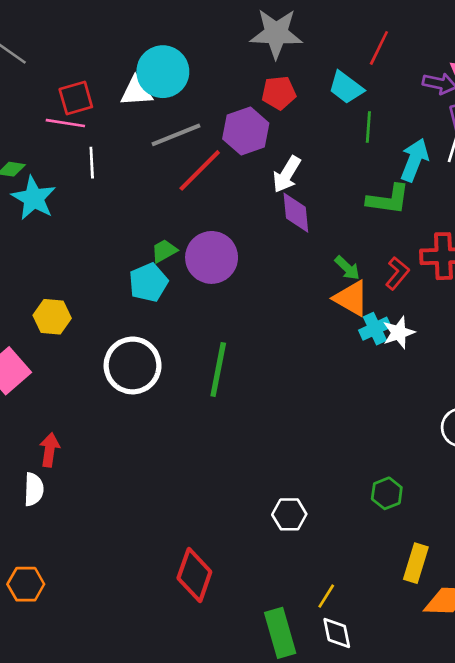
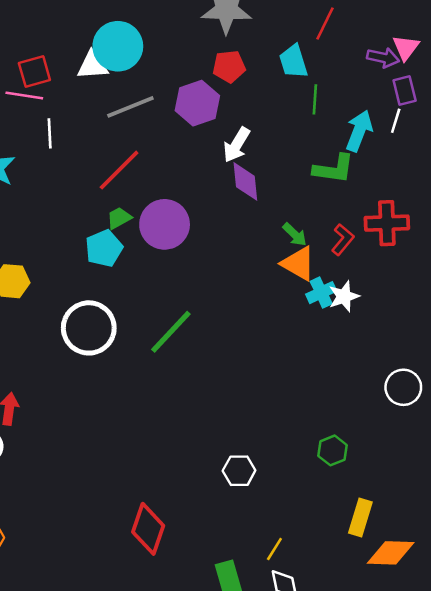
cyan trapezoid: (346, 87) -> (293, 61), turned 36
red line: (200, 170) -> (119, 170), moved
green line: (218, 369) -> (171, 332), turned 32

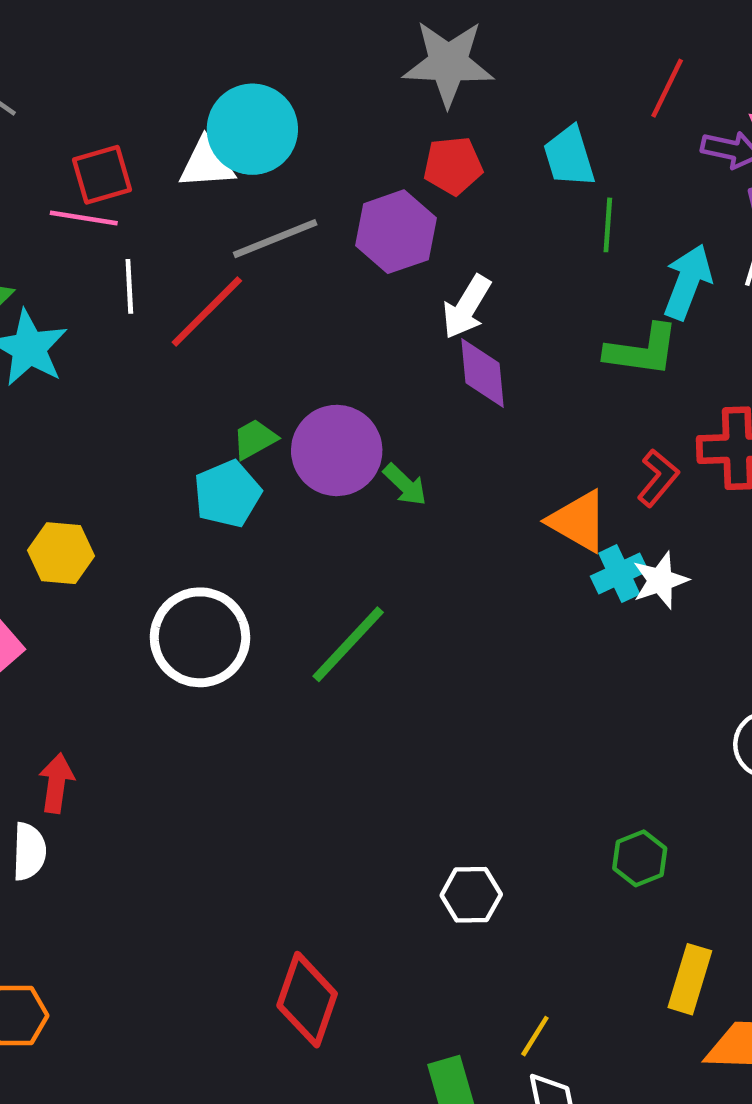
red line: (325, 24) -> (667, 88), moved
red line: (119, 170) -> (207, 311), moved
green arrow: (295, 234) -> (405, 485), moved

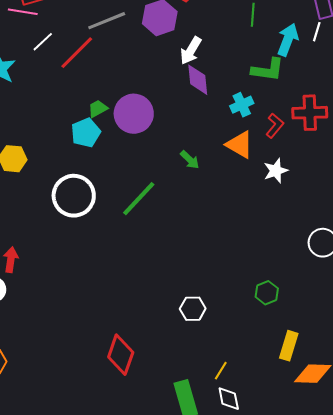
white line: (129, 286) -> (43, 42), turned 50
green arrow: (405, 485) -> (190, 160), moved
cyan cross: (619, 574) -> (242, 105), moved

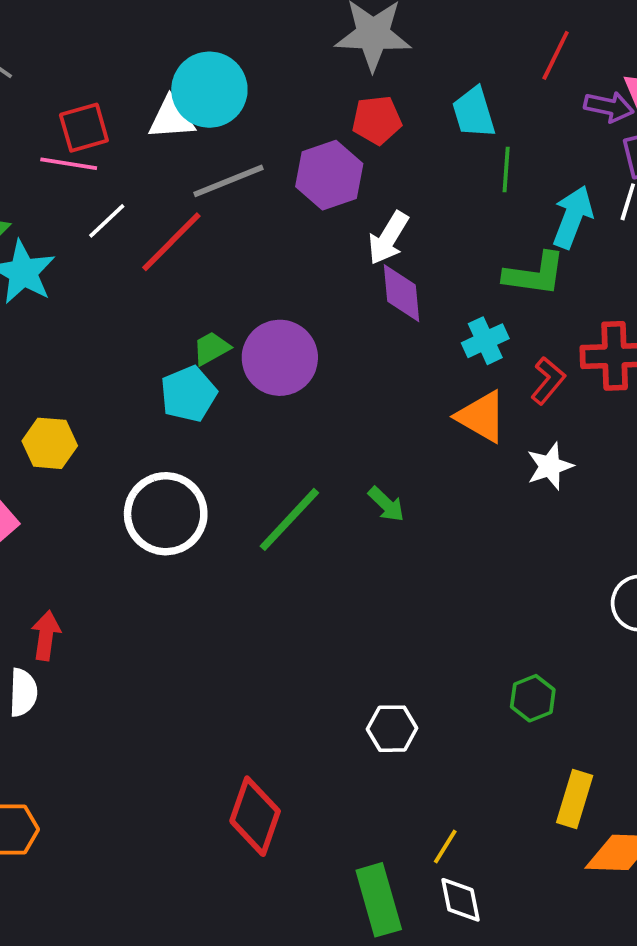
green arrow: (190, 160) -> (386, 504), moved

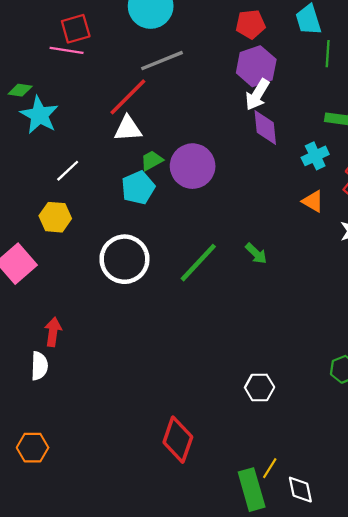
white triangle: (171, 118) -> (128, 129), moved
purple hexagon: (329, 175) -> (256, 66), moved
white line: (107, 221) -> (68, 171), moved
orange triangle: (481, 417) -> (313, 201), size x0.7
yellow line: (445, 847) -> (270, 468), moved

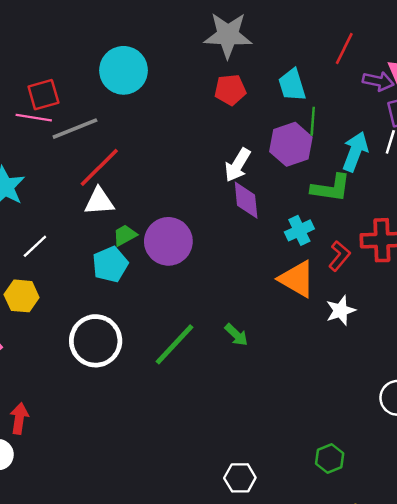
gray line: (162, 61) -> (75, 129), moved
purple hexagon: (256, 66) -> (291, 144), moved
orange triangle: (313, 201) -> (297, 279), size x1.6

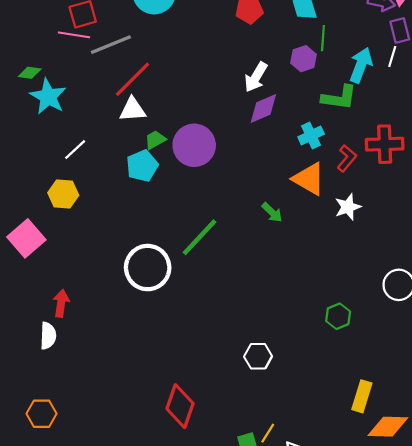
purple hexagon: (291, 144) -> (303, 59), size x0.7
purple diamond: (246, 200) -> (263, 108), turned 72
green arrow: (236, 335) -> (272, 212), moved
white circle: (96, 341) -> (148, 268), moved
green hexagon: (330, 458) -> (338, 316), moved

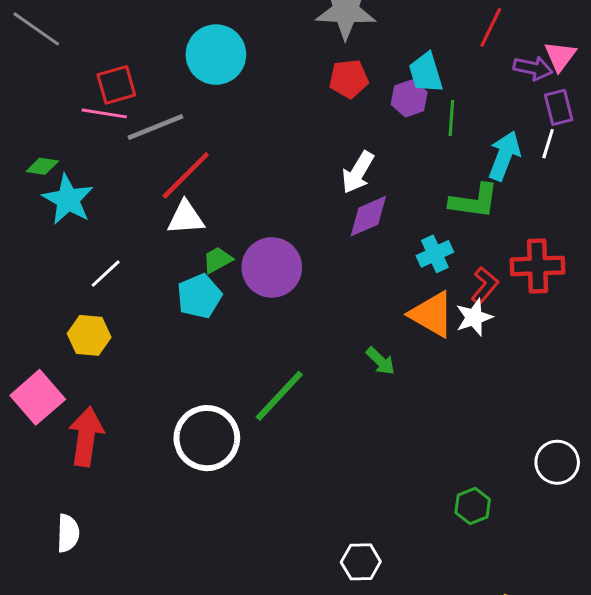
purple hexagon: (303, 59) -> (409, 98), moved
white star: (348, 207) -> (474, 317), moved
red arrow: (61, 303) -> (86, 437), moved, size x1.5

